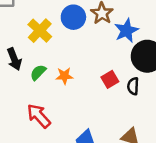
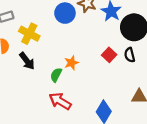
yellow cross: (40, 31) -> (29, 34), moved
green semicircle: (38, 72) -> (56, 75), moved

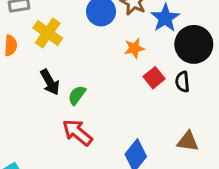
black arrow: (27, 61) -> (50, 82), moved
orange star: (71, 63) -> (134, 48), moved

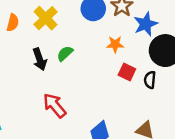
red square: (154, 78) -> (127, 72), turned -36
green semicircle: (77, 95) -> (65, 53), moved

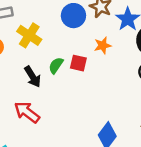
red square: (127, 72) -> (78, 63), moved
red arrow: (55, 105) -> (27, 112), moved

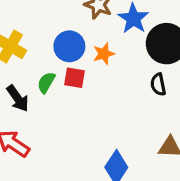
blue circle: (73, 16) -> (69, 46), moved

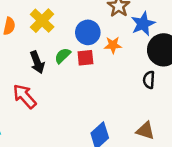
red square: (74, 78) -> (85, 58), turned -30

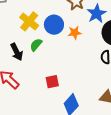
yellow cross: (42, 21) -> (29, 21), moved
red square: (85, 58) -> (52, 82), moved

